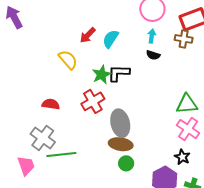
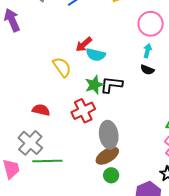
cyan semicircle: (111, 39) -> (96, 55), moved, turned -114
brown ellipse: (121, 144) -> (107, 156), turned -45

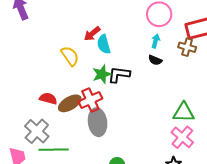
cyan semicircle: (96, 55) -> (104, 44), turned 60
gray ellipse: (109, 135) -> (98, 122), moved
brown ellipse: (107, 156) -> (70, 103), moved

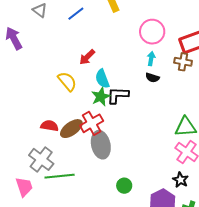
cyan semicircle: (104, 44) -> (102, 79), moved

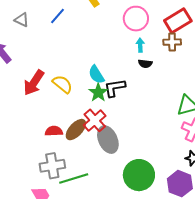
red arrow: (87, 57) -> (34, 83), moved, size x1.5
gray cross: (41, 159) -> (52, 166), turned -35
green circle: (124, 186) -> (139, 175), size x2.0

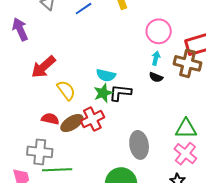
brown cross: (172, 42) -> (188, 63), size x1.5
cyan semicircle: (96, 75) -> (106, 75), turned -60
yellow semicircle: (62, 84) -> (66, 90), moved
gray ellipse: (108, 140) -> (139, 145), moved

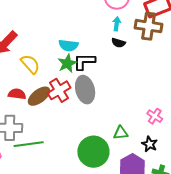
green triangle: (186, 129) -> (121, 133), moved, size x0.7
gray ellipse: (139, 145) -> (85, 90), moved
pink cross: (185, 154) -> (155, 116), size x0.7

